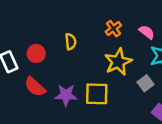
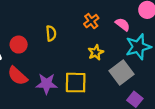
yellow star: (118, 62) -> (96, 52), size x0.6
gray square: (146, 83) -> (121, 73), size x1.5

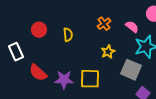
red circle: (19, 45) -> (39, 30), moved
gray square: (121, 73) -> (131, 70), turned -30

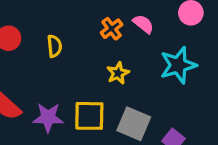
pink semicircle: (132, 27) -> (143, 24), moved
gray square: (131, 70) -> (134, 124), moved

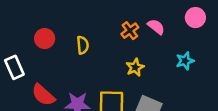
cyan star: (178, 65) -> (185, 61), size x0.6

